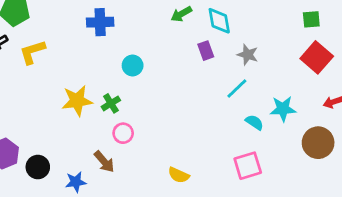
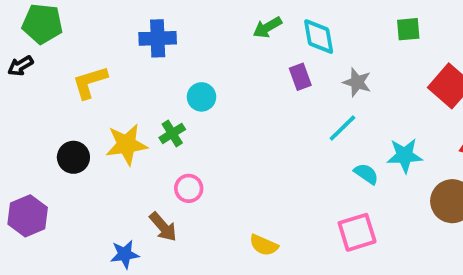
green square: (311, 19) -> (408, 29), moved
yellow L-shape: (32, 52) -> (90, 82), moved
green cross: (111, 103) -> (172, 133), moved
black circle: (38, 167) -> (73, 157), moved

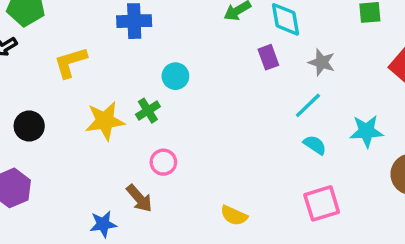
black circle: (73, 157) -> (29, 126), moved
cyan semicircle: (366, 174) -> (315, 145), moved

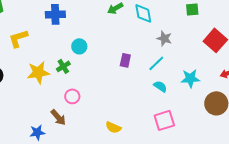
purple rectangle: (268, 57) -> (125, 60), moved, turned 32

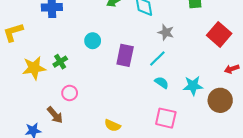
cyan circle: (79, 46) -> (93, 41), moved
purple rectangle: (125, 60) -> (125, 55), size x1.5
cyan star: (190, 78) -> (193, 86), moved
pink square: (164, 120) -> (166, 118), turned 30

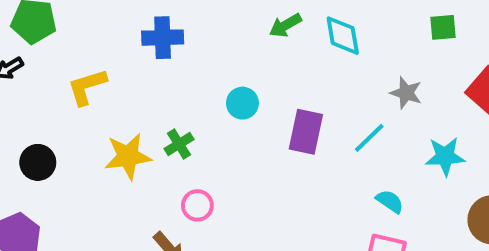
gray star: (166, 32) -> (406, 93), moved
cyan semicircle: (162, 83) -> (390, 201), moved
cyan star: (193, 86) -> (445, 156), moved

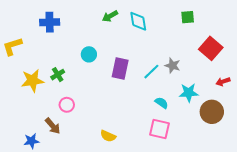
gray star: (406, 93) -> (173, 65), moved
cyan star: (445, 156) -> (189, 93), moved

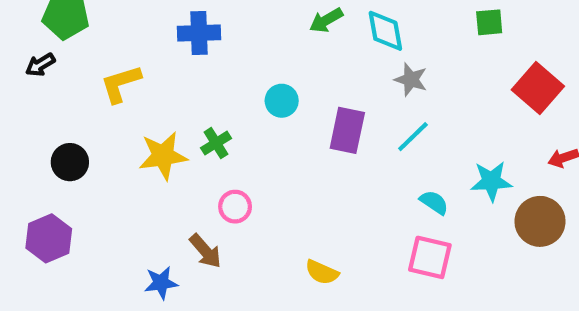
gray star: (173, 65) -> (411, 80), moved

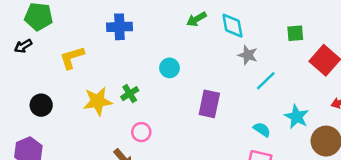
green square: (489, 22) -> (295, 33), moved
purple rectangle: (347, 130) -> (209, 104), moved
cyan line: (413, 137) -> (266, 81), moved
cyan star: (491, 181) -> (297, 117), turned 30

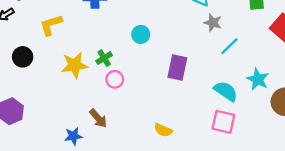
black circle: (41, 105) -> (23, 57), moved
cyan semicircle: (262, 129) -> (226, 91), size x1.5
pink circle: (141, 132) -> (115, 79), moved

